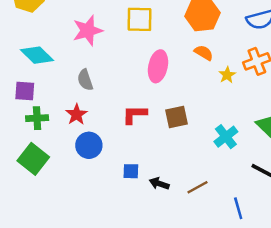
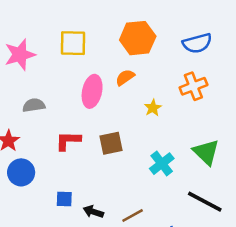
orange semicircle: (204, 53) -> (125, 77), moved, turned -66
yellow star: (227, 75) -> (153, 108), moved
gray semicircle: (85, 80) -> (34, 105), moved, turned 100

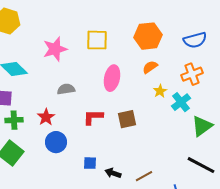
orange semicircle: (125, 77) -> (150, 67), moved
green triangle: (206, 152) -> (202, 126), turned 40
cyan cross: (162, 164) -> (181, 102), moved

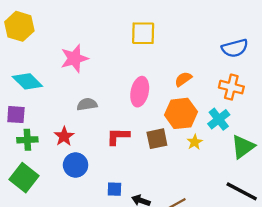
orange hexagon: (148, 36) -> (181, 113), moved
yellow square: (97, 40) -> (143, 33), moved
orange cross: (192, 74) -> (231, 87), turned 35
yellow star: (160, 91) -> (195, 142), moved

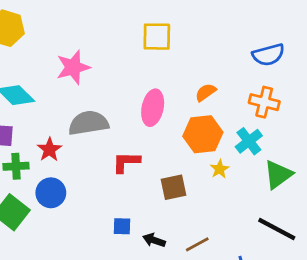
gray semicircle: (87, 104) -> (88, 123), size x1.6
red star: (64, 136) -> (49, 150), moved
brown square: (157, 139) -> (174, 187), moved
blue circle: (76, 165) -> (51, 193), moved

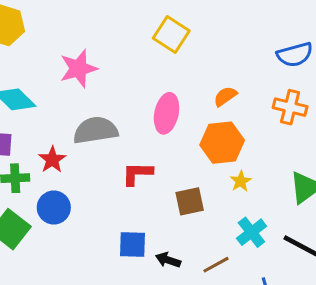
yellow square: (157, 37) -> (171, 35), turned 32
cyan cross: (249, 141) -> (251, 232), moved
blue square: (122, 226) -> (133, 245), size x1.4

